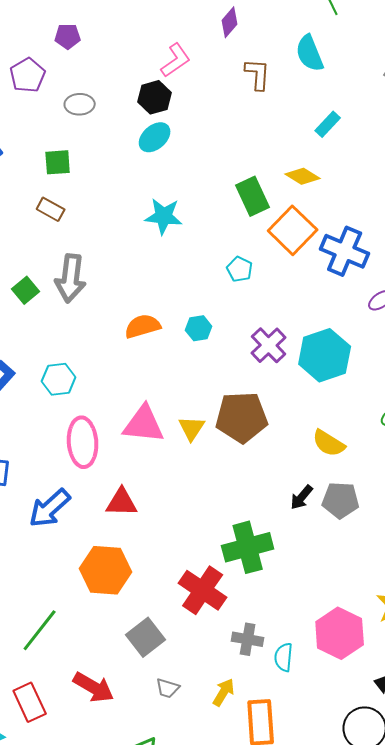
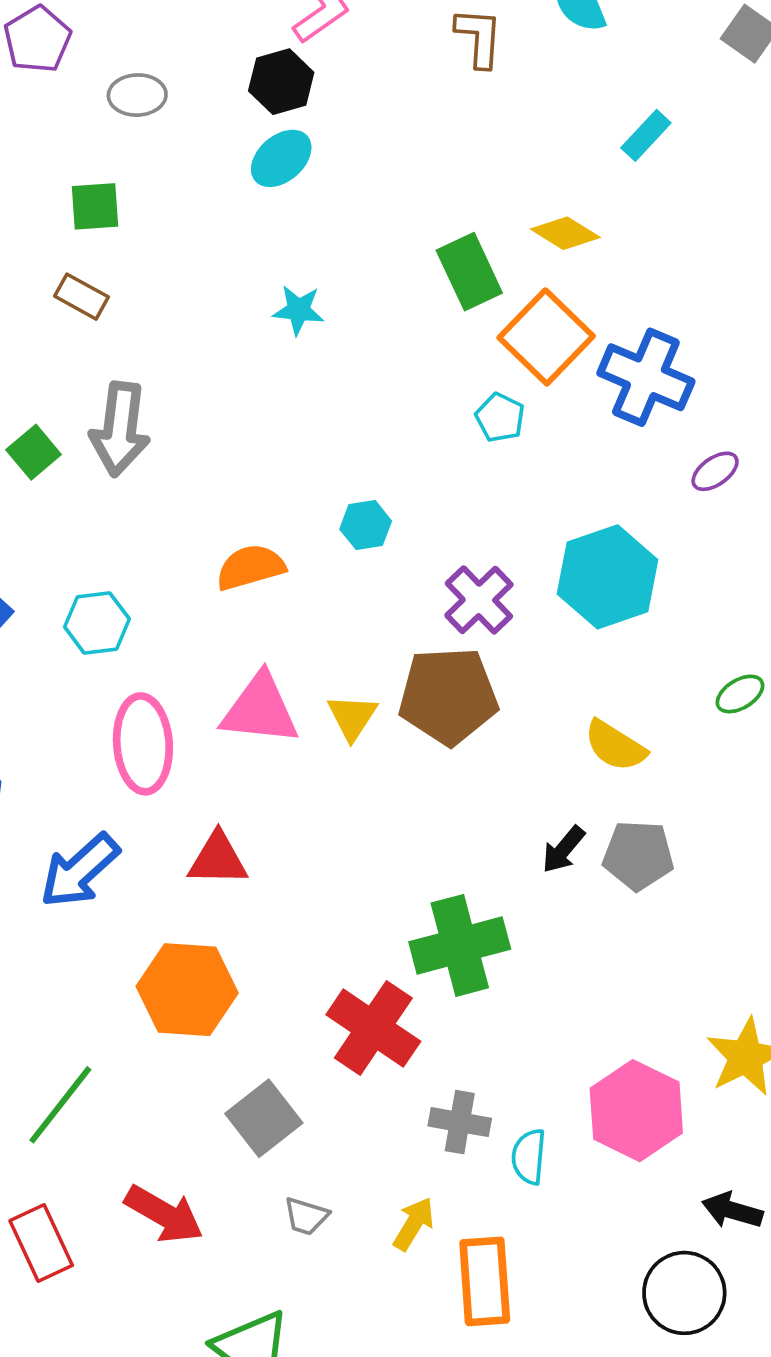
cyan rectangle: (328, 124) -> (646, 135), moved
cyan star: (164, 216) -> (298, 310), size x0.7
cyan pentagon: (240, 269) -> (500, 418), moved
orange semicircle: (143, 326) -> (250, 567), moved
purple cross: (269, 345) -> (479, 600), moved

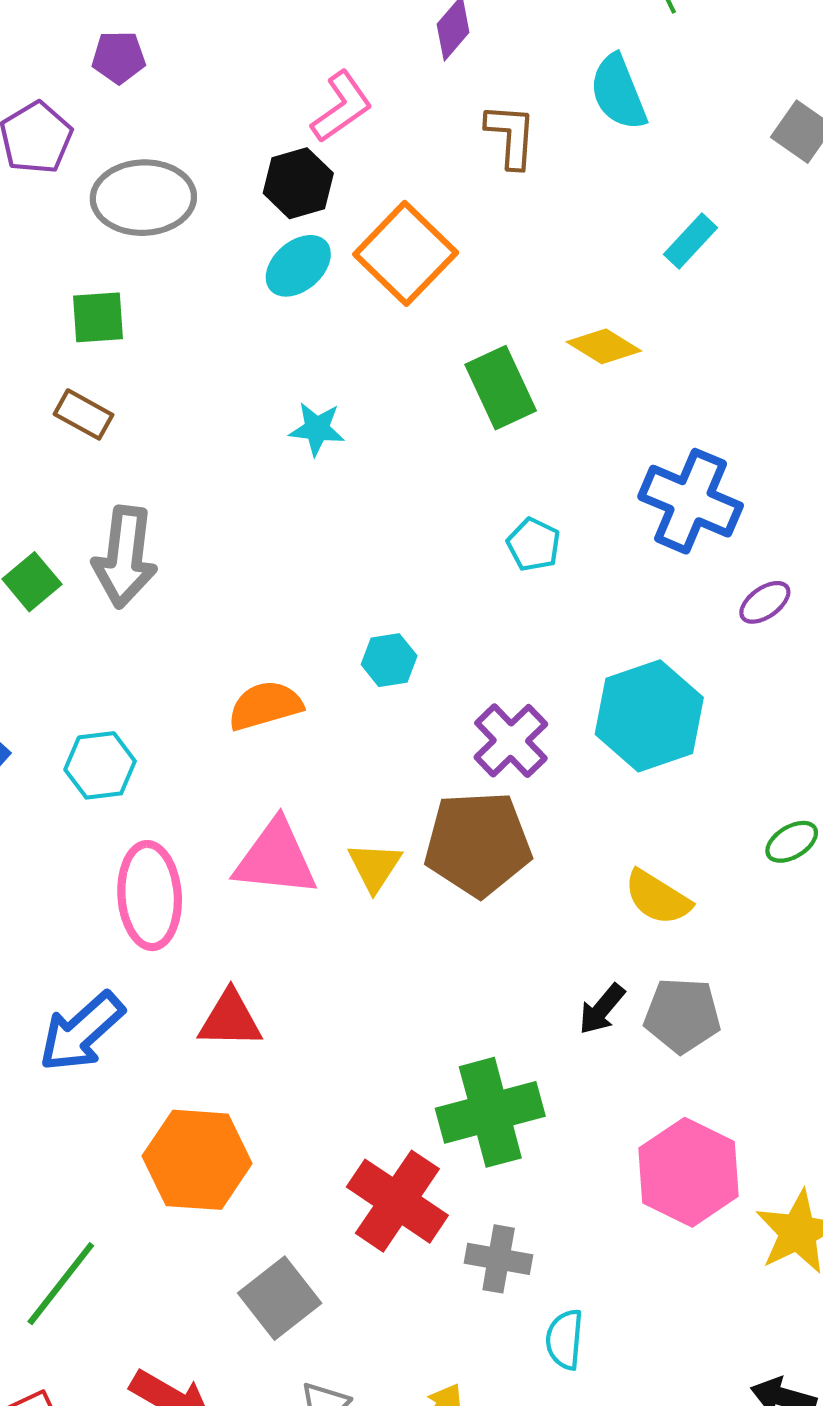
gray ellipse: (137, 95) -> (143, 198), size x1.6
orange square: (546, 337) -> (406, 253), moved
pink hexagon: (636, 1111) -> (688, 1172), moved
gray cross: (460, 1122) -> (499, 1259), moved

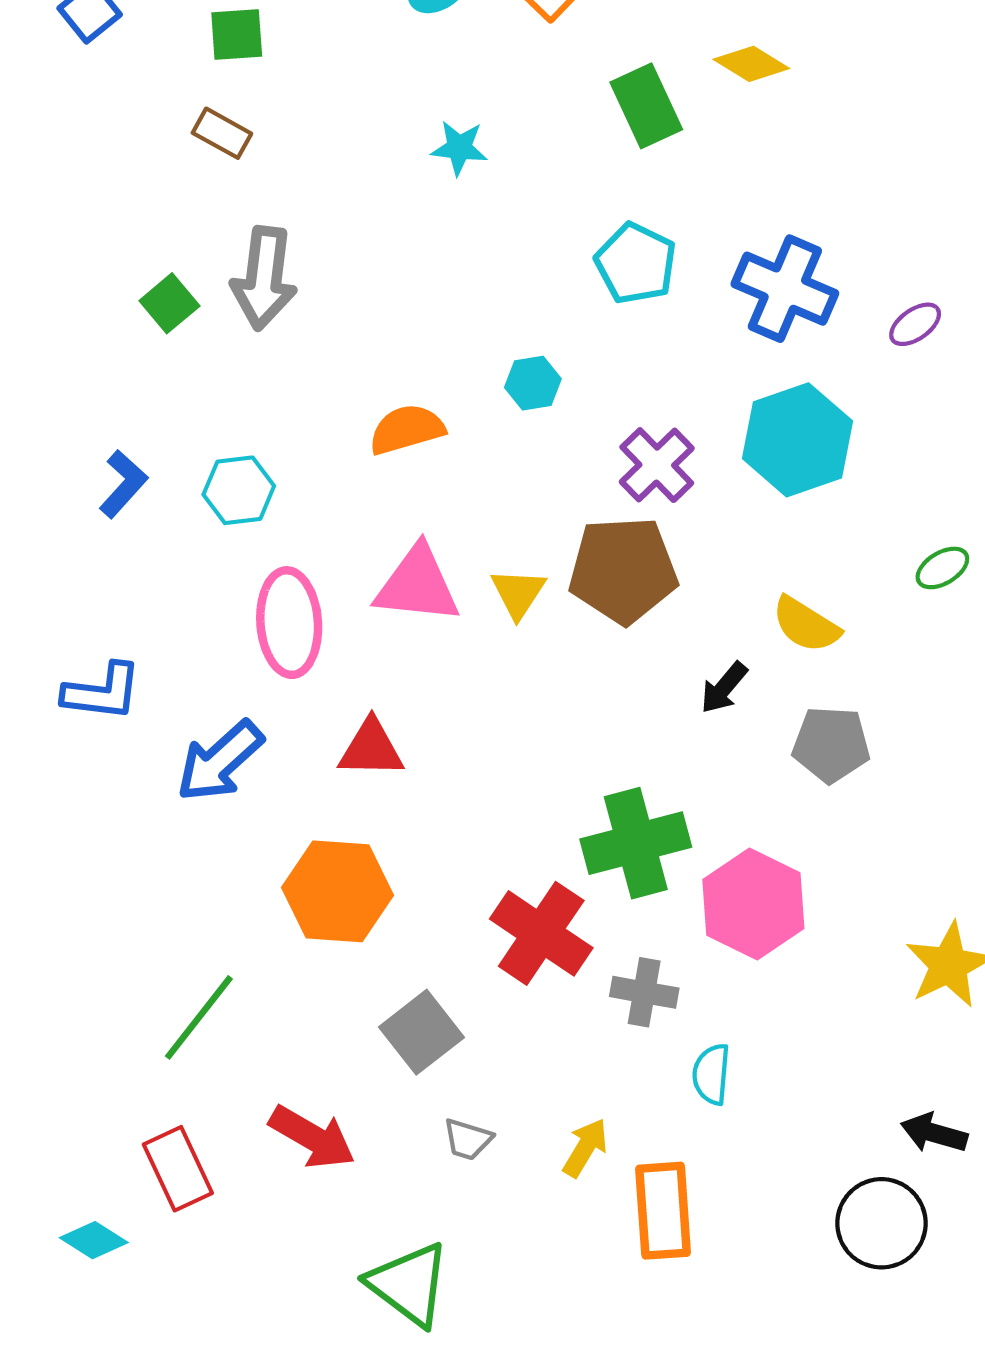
blue cross: (691, 501) -> (785, 289), moved
cyan pentagon: (534, 545) -> (636, 263), moved, size x1.5
black arrow: (602, 1009) -> (724, 688), moved
pink hexagon: (688, 1172) -> (753, 904), moved

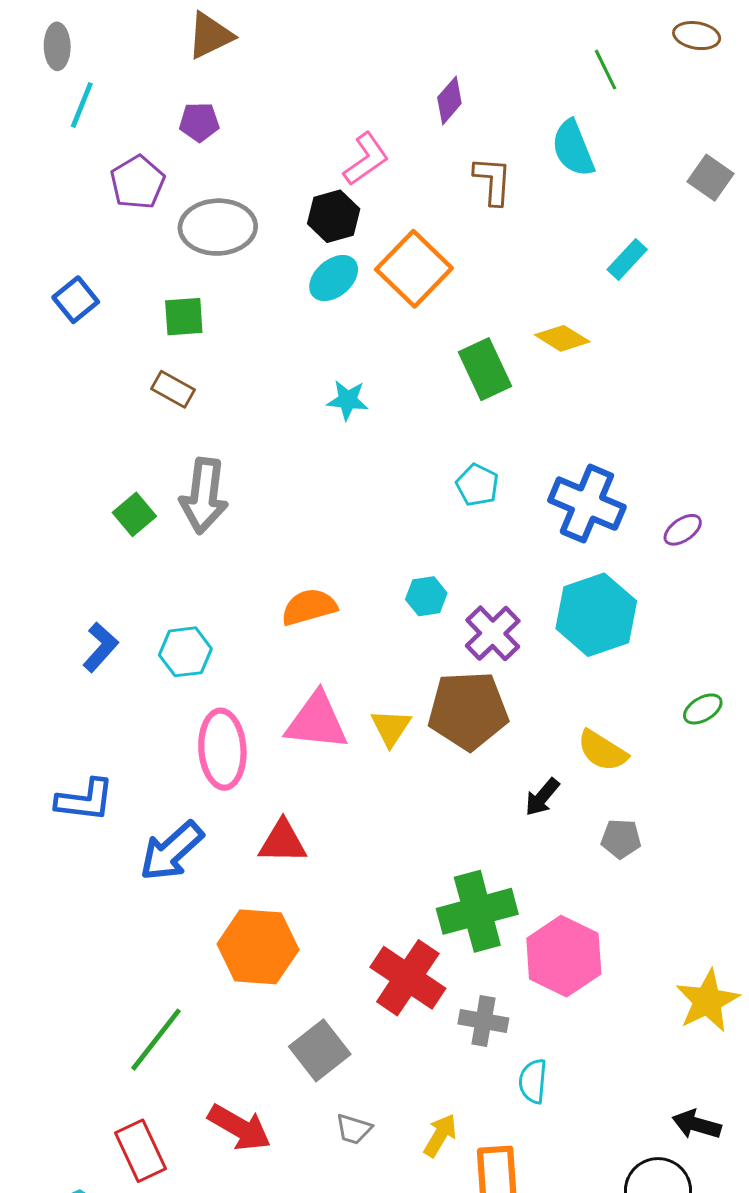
cyan pentagon: (636, 263) -> (477, 485), size x0.7
cyan hexagon: (533, 383) -> (426, 596), moved
gray pentagon: (831, 744) -> (621, 839), size x0.7

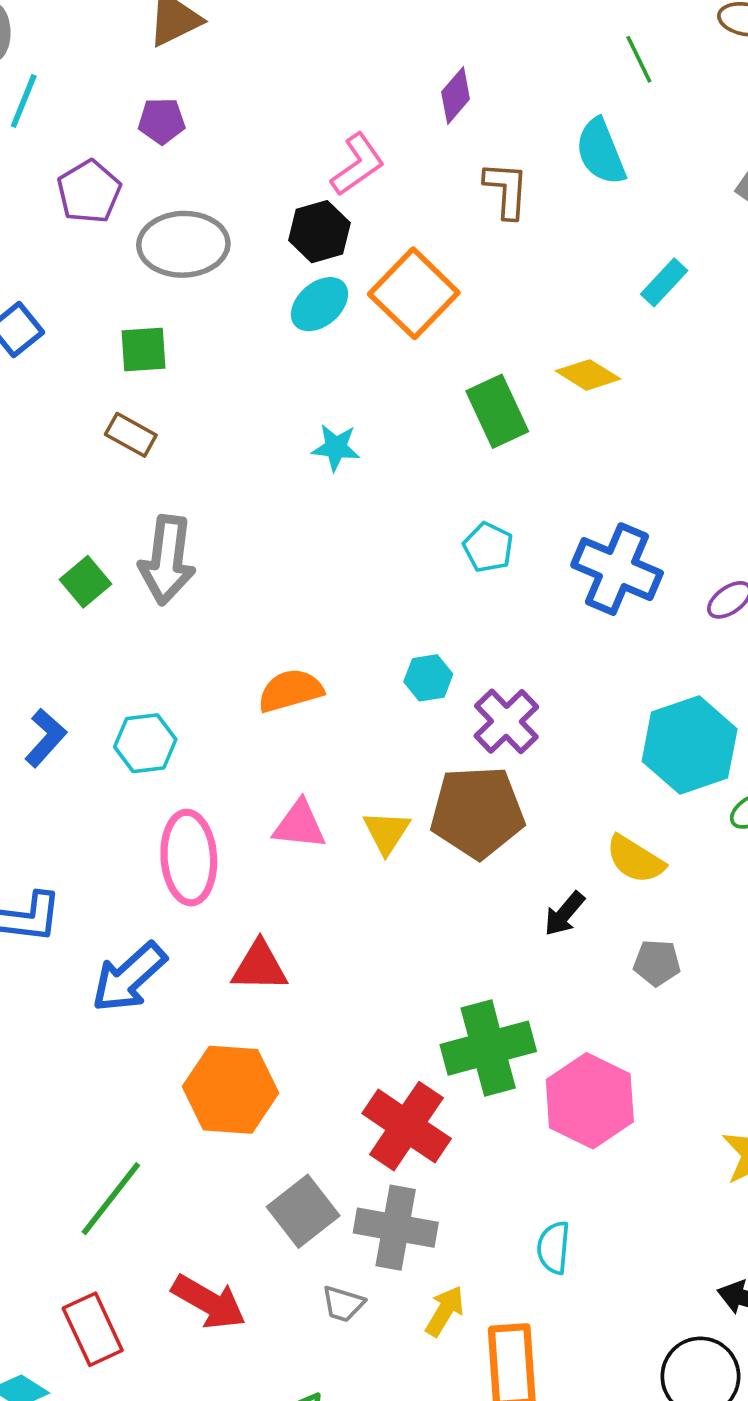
cyan hexagon: (596, 615) -> (690, 745), moved
pink triangle: (317, 721) -> (300, 825), size x0.7
gray cross: (483, 1021) -> (396, 1228), moved, size x1.4

